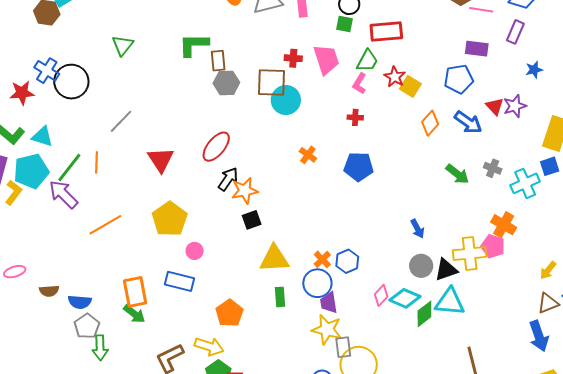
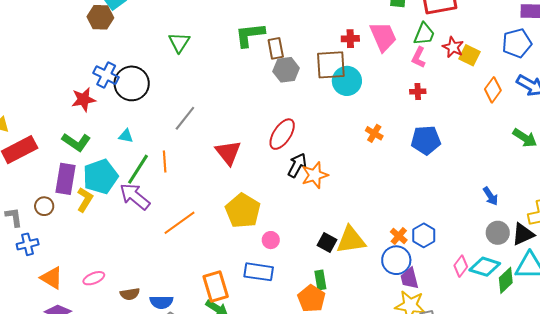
cyan triangle: (42, 137) -> (126, 136), moved, size x0.7
black square: (252, 220) -> (327, 242), moved, turned -36
green rectangle: (280, 297) -> (320, 280), moved

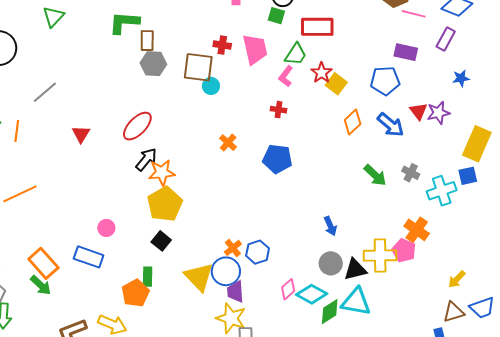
cyan circle: (347, 81) -> (211, 86), size x0.6
red triangle: (228, 153) -> (81, 134), size x0.7
yellow pentagon: (243, 211) -> (165, 204), moved
yellow triangle: (351, 240) -> (199, 277), moved, turned 44
orange rectangle: (216, 287) -> (43, 263), turned -36

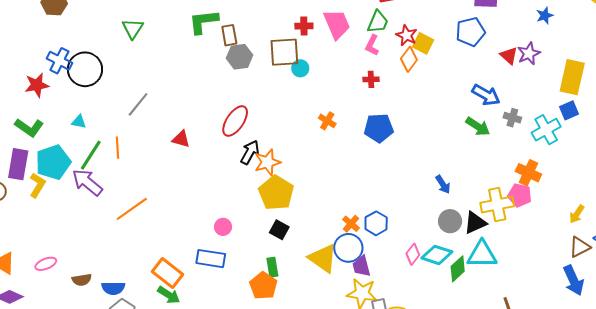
orange diamond: (353, 122) -> (409, 59), moved
blue arrow: (391, 125) -> (486, 95), moved
red triangle: (81, 134) -> (181, 139), turned -36

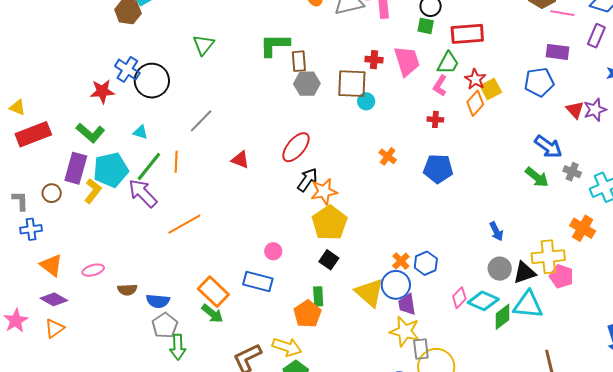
yellow square: (423, 43) -> (491, 89), turned 30
pink pentagon: (520, 195) -> (561, 276), moved

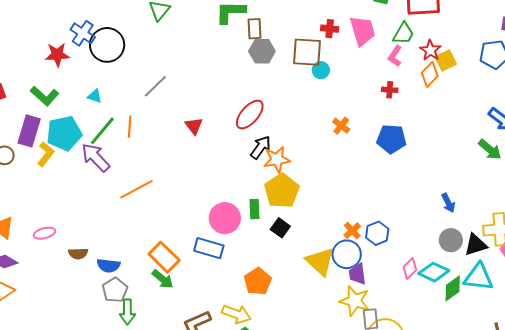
red triangle: (240, 160) -> (194, 126), turned 30
pink circle: (273, 251) -> (225, 218), size x1.8
green rectangle: (318, 296) -> (254, 209), moved

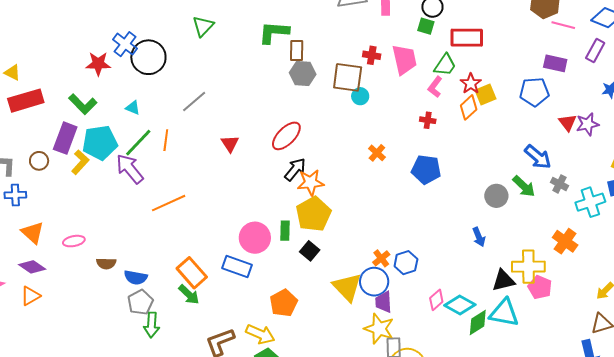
gray circle: (451, 240) -> (496, 196), moved

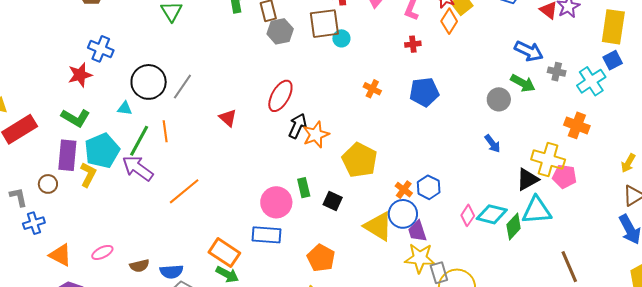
black circle: (148, 57) -> (149, 82), moved
yellow pentagon: (313, 214) -> (360, 160), moved
yellow cross: (528, 267) -> (548, 160), turned 32

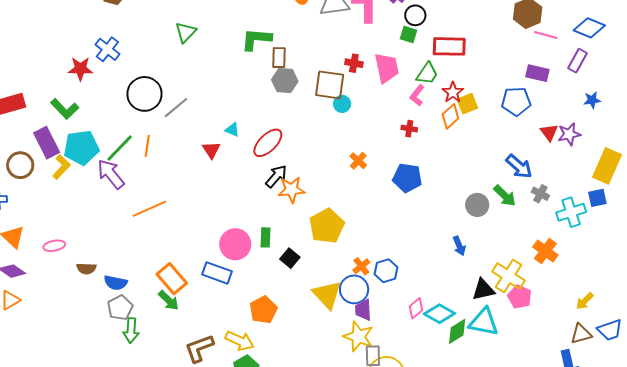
cyan triangle: (125, 108) -> (232, 130), moved
purple rectangle: (67, 155) -> (47, 143), turned -48
brown circle: (48, 184) -> (20, 165), size x1.4

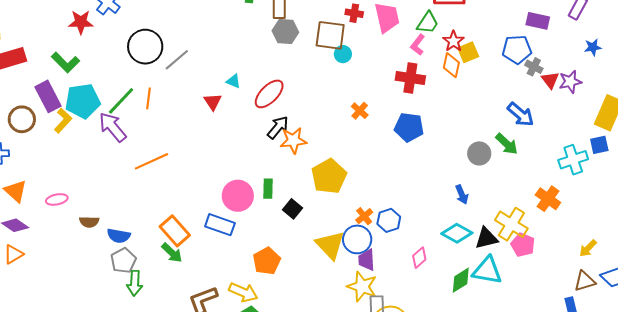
orange diamond: (450, 116) -> (451, 65), turned -35
red cross: (409, 129) -> (410, 78), size x1.8
gray cross: (540, 194) -> (534, 67), moved
cyan diamond: (439, 314) -> (457, 233), moved

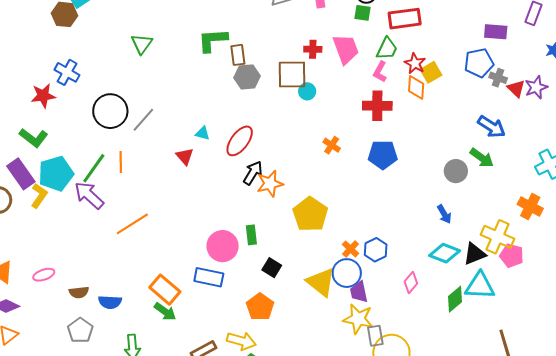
black square: (293, 209) -> (272, 268), moved
gray pentagon: (123, 261) -> (80, 330), moved

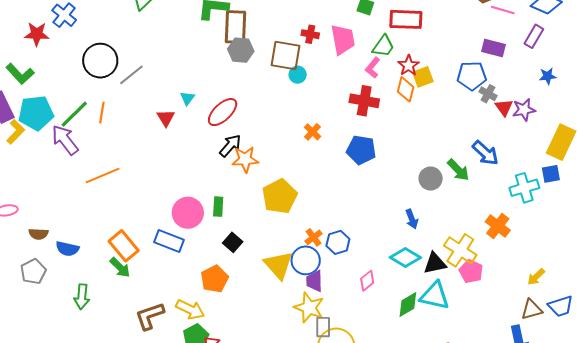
brown rectangle: (238, 55) -> (235, 27), size x1.6
blue arrow: (491, 127) -> (485, 153), moved
cyan triangle: (203, 133) -> (187, 98), turned 42

